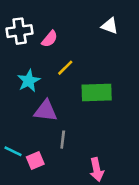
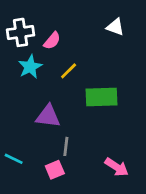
cyan star: (29, 81) -> (30, 67), moved
pink square: (35, 160) -> (55, 170), moved
pink arrow: (97, 170) -> (117, 167), moved, turned -45

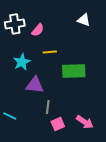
cyan star: (30, 67) -> (22, 62), moved
yellow line: (69, 71) -> (50, 52), turned 40
pink square: (55, 170) -> (58, 124), moved

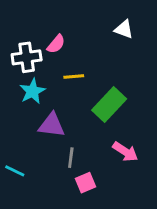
white cross: (15, 24) -> (27, 57), moved
green rectangle: (74, 71) -> (109, 104), turned -45
pink arrow: (85, 122) -> (125, 152), moved

